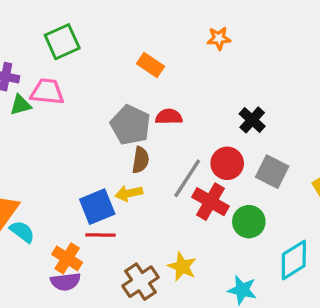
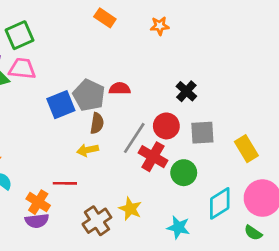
green square: (62, 42) -> (20, 35), moved
orange rectangle: (151, 65) -> (105, 18), moved
gray square: (272, 172) -> (202, 133), turned -30
blue square: (97, 207) -> (61, 105), moved

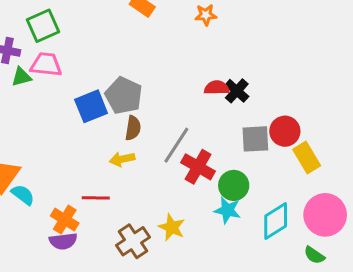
red semicircle: (120, 89) -> (217, 88), moved
red circle: (166, 126) -> (285, 131), moved
cyan star: (178, 227) -> (228, 210), moved

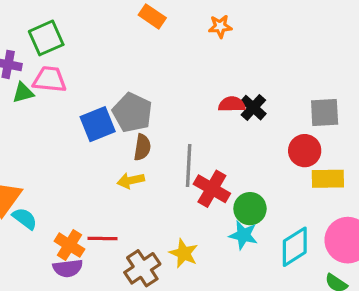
gray square: (255, 139) -> (325, 113), moved
gray line: (176, 145) -> (189, 166), turned -30
yellow rectangle: (307, 158) -> (328, 179), turned -60
red line: (96, 198) -> (103, 238), moved

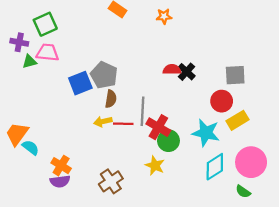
yellow rectangle: (328, 179) -> (237, 120), turned -30
green circle: (250, 209) -> (168, 141), moved
cyan star: (243, 235) -> (206, 133), moved, size x1.4
red line: (103, 238) -> (123, 124), moved
yellow star: (184, 253) -> (155, 166), moved

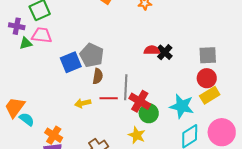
red circle: (222, 101) -> (207, 78), moved
yellow arrow: (103, 121) -> (83, 103), moved

